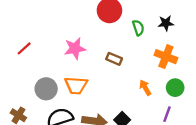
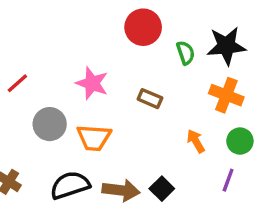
black star: (166, 23) -> (226, 46), size x1.6
pink star: (75, 48) -> (92, 83), turned 30
gray circle: (46, 89) -> (50, 124), moved

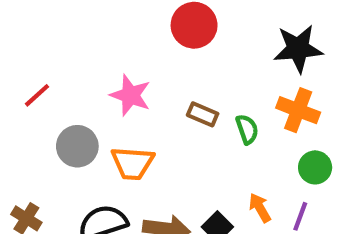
green semicircle: (186, 53) -> (247, 129), moved
orange arrow: (196, 141) -> (260, 208), moved

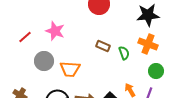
pink star: (130, 95) -> (55, 31), moved

